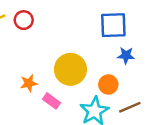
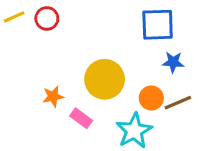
brown line: (130, 107) -> (178, 103), moved

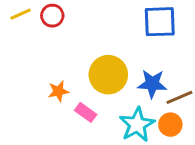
blue star: (173, 62) -> (152, 84), moved, size x1.4
orange circle: (151, 98) -> (170, 125), moved

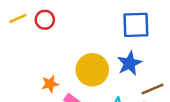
blue star: (152, 84) -> (129, 63), moved, turned -30

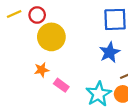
yellow circle: (92, 70) -> (51, 37), moved

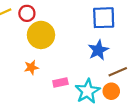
pink rectangle: (61, 85) -> (60, 83), moved, turned -48

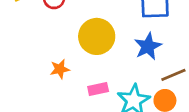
yellow circle: (41, 35) -> (97, 36), moved

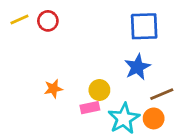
yellow circle: (97, 36) -> (99, 90), moved, size x0.6

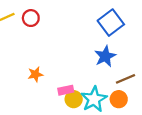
blue square: (144, 26) -> (111, 23), turned -35
yellow circle: (99, 90) -> (74, 99), moved

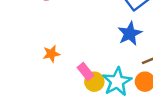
pink rectangle: (66, 90) -> (85, 72), turned 63

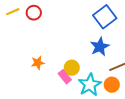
yellow circle: (94, 82) -> (72, 68), moved

